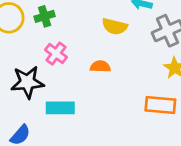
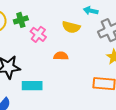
pink cross: (56, 54) -> (38, 34), moved

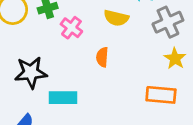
orange semicircle: (61, 56) -> (102, 57), turned -88

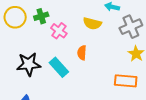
cyan rectangle: (63, 98) -> (59, 67), moved, turned 48

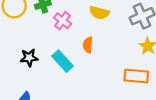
black star: (29, 64) -> (29, 58), size x0.7

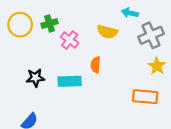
cyan rectangle: (63, 61) -> (70, 81), turned -50

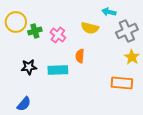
green cross: (50, 23) -> (35, 31), moved

